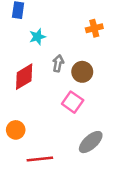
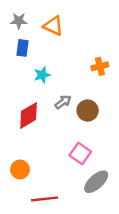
gray arrow: (58, 63) -> (63, 102), turned 42
pink square: (73, 102) -> (80, 154), moved

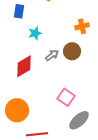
brown circle: (88, 111) -> (72, 51), moved
orange circle: (20, 169) -> (17, 110), size x1.5

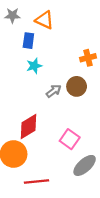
blue rectangle: (19, 11) -> (28, 41), moved
red diamond: (24, 66) -> (28, 127), moved

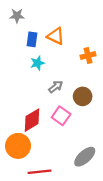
orange triangle: (44, 20) -> (56, 36), moved
brown circle: (77, 86) -> (83, 96), moved
pink square: (70, 139) -> (61, 116), moved

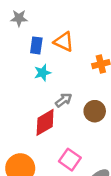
pink square: (61, 116) -> (70, 160), moved
red diamond: (32, 120) -> (45, 122), moved

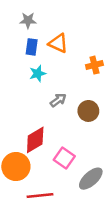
gray star: (19, 18) -> (28, 20), moved
red diamond: (45, 122) -> (35, 140), moved

